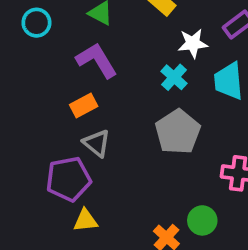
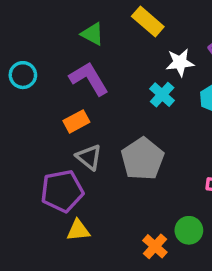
cyan circle: (36, 23) -> (23, 75), moved
gray pentagon: (178, 132) -> (142, 159), moved

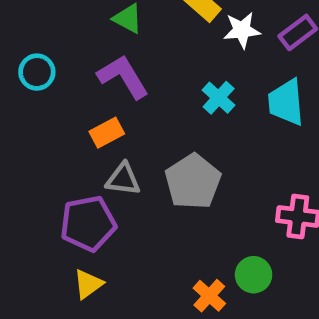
white star: (180, 63) -> (242, 30), moved
gray triangle: (89, 157) -> (123, 179), turned -32
yellow triangle: (78, 230) -> (88, 284), moved, turned -30

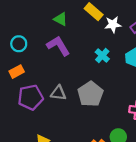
orange rectangle: (107, 133) -> (17, 72), moved
purple pentagon: (88, 223) -> (31, 97), moved

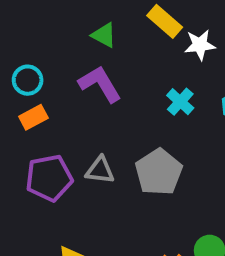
orange rectangle: (17, 72) -> (33, 117), moved

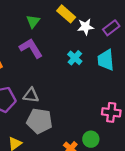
green triangle: (104, 35) -> (33, 21), turned 40
gray pentagon: (159, 172) -> (39, 121), moved, turned -30

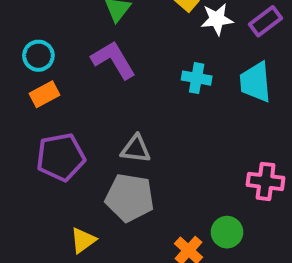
cyan cross: (75, 58) -> (197, 78), turned -32
gray triangle: (31, 95) -> (136, 149), moved

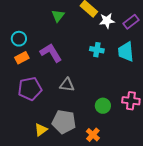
purple L-shape: (113, 60) -> (51, 53), moved
gray pentagon: (130, 198) -> (64, 122), moved
green circle: (227, 232) -> (103, 106), moved

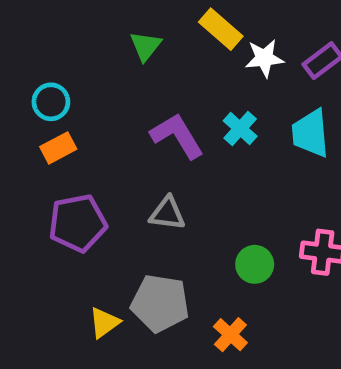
cyan cross: (97, 50) -> (240, 128), turned 32
purple L-shape: (51, 53) -> (177, 136), moved

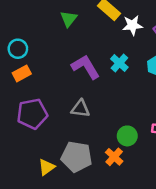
orange cross: (230, 335) -> (114, 157), moved

